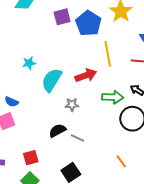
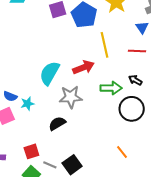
cyan star: (29, 63) -> (27, 104), moved
gray star: (72, 105) -> (71, 97), size x1.6
gray line: (78, 138) -> (50, 165), moved

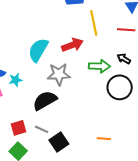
black semicircle: (57, 123) -> (45, 100), size x1.4
orange line: (122, 152) -> (104, 139), moved, turned -48
gray line: (50, 165) -> (42, 129), moved

